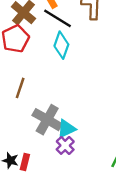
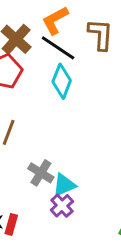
gray cross: (47, 120) -> (41, 173), size x0.7

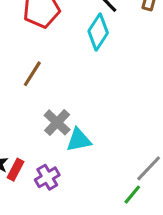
purple cross: (62, 206) -> (47, 177), moved

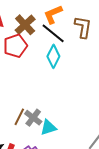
brown line: (32, 74) -> (19, 117), moved

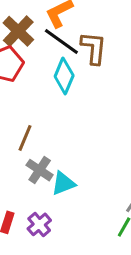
brown L-shape: (83, 27) -> (94, 48), moved
brown line: (19, 117) -> (25, 138), moved

